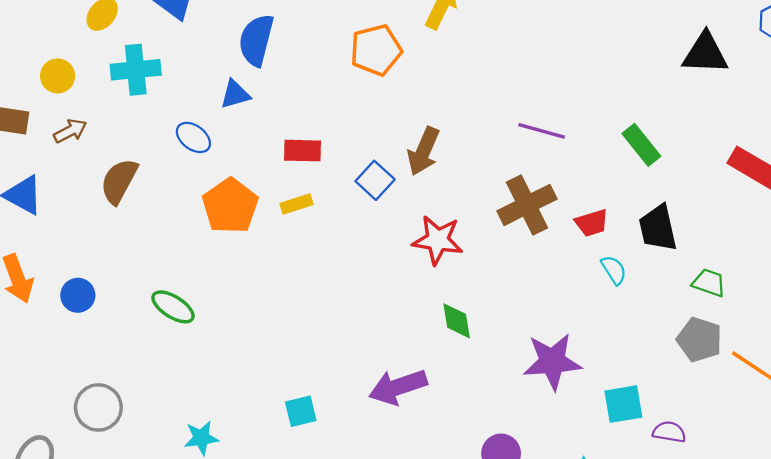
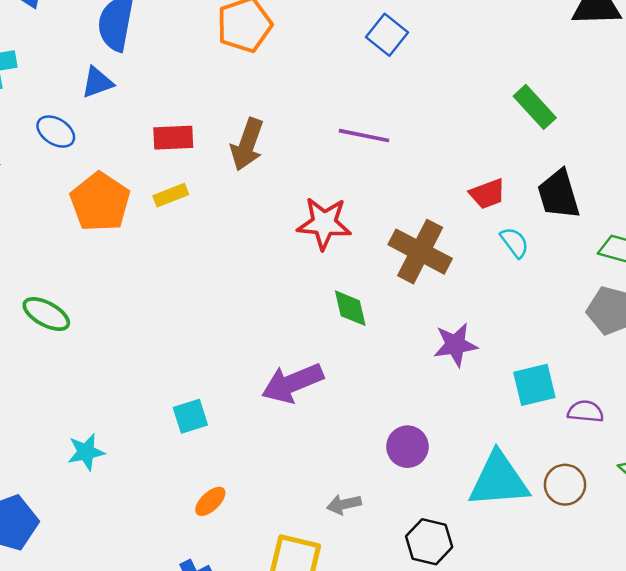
purple line: (542, 131) -> (364, 136), moved
brown arrow: (424, 151) -> (247, 144), moved
blue square: (375, 180) -> (387, 35), moved
brown cross: (527, 205) -> (420, 252), moved, turned -32
purple star: (552, 362) -> (455, 345), size x0.7

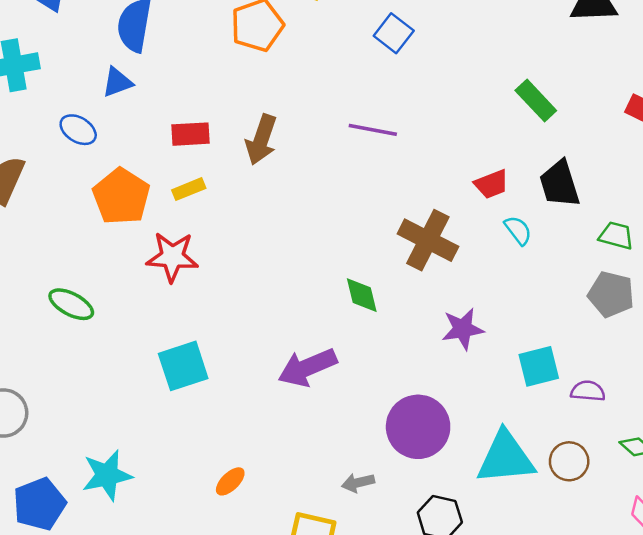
red star: (324, 223) -> (172, 257), moved
cyan square: (190, 416) -> (183, 366), moved, size x1.5
purple circle: (407, 447) -> (418, 427), size x1.6
cyan star: (86, 452) -> (107, 475), moved, size x1.4

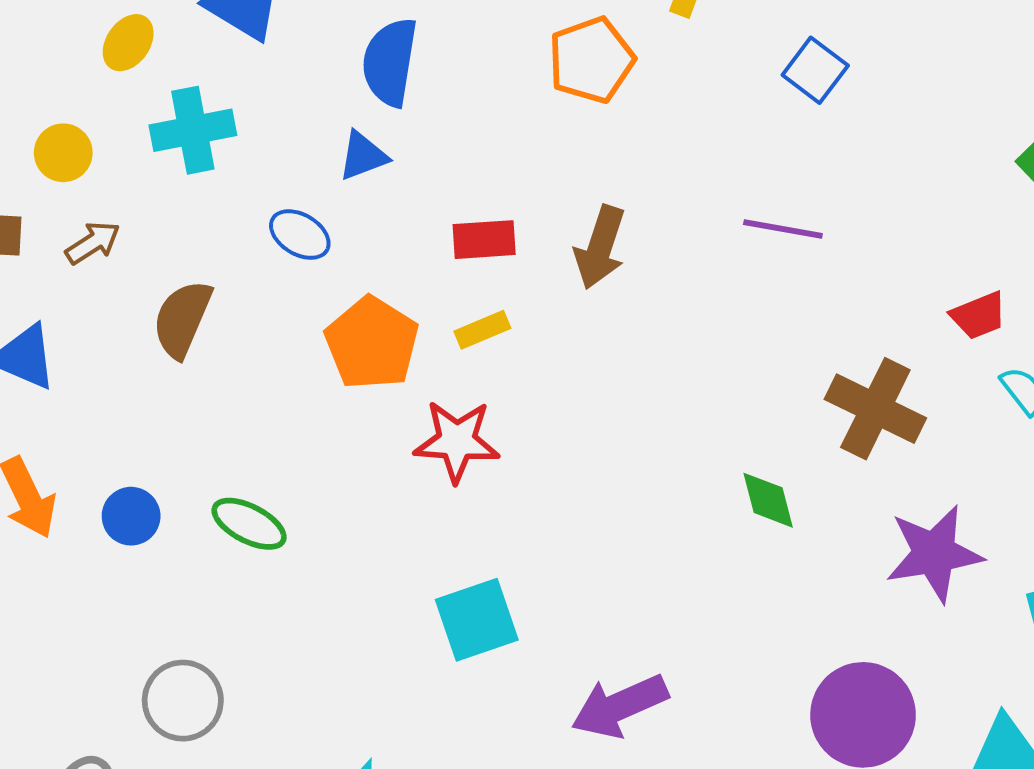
green ellipse: (71, 304) -> (249, 524), moved
purple star: (463, 329) -> (934, 553), size x1.4
purple arrow: (307, 367) -> (620, 706), moved

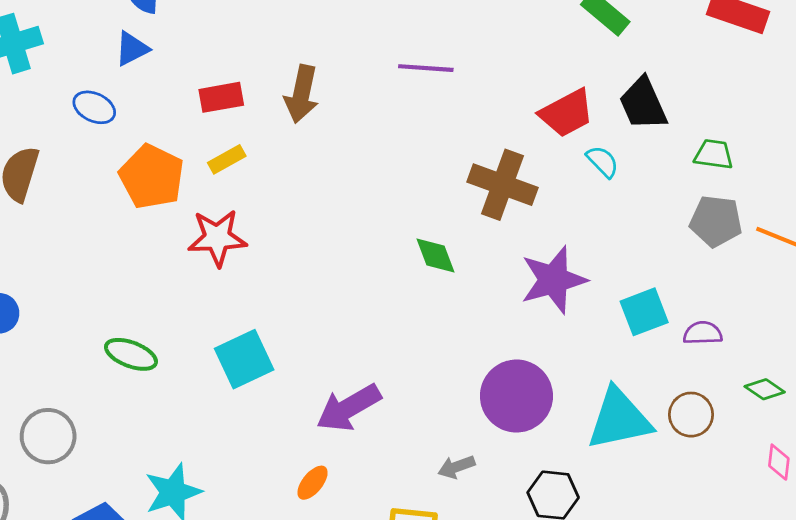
red trapezoid: (979, 315) -> (567, 113), size x1.4
green ellipse: (249, 524) -> (131, 354), moved

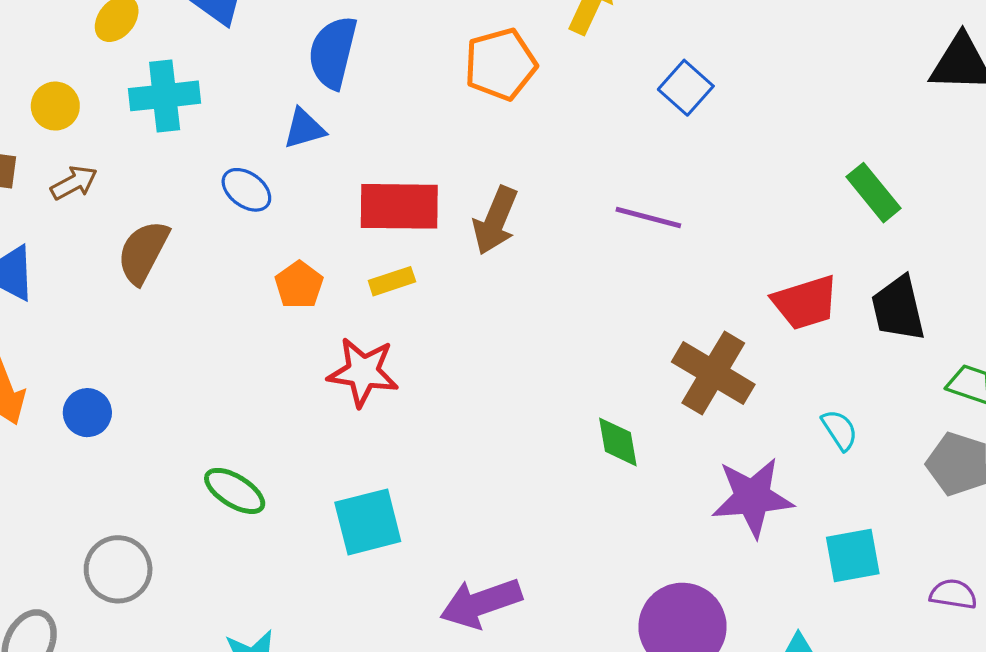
red rectangle: (221, 97) -> (399, 206), size x1.5
cyan semicircle: (603, 162) -> (840, 430), moved
orange pentagon: (152, 177) -> (299, 285), size x0.6
purple semicircle: (703, 333) -> (953, 594), moved

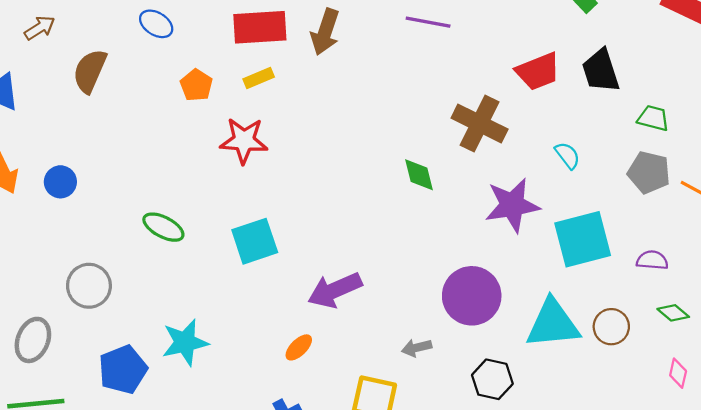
cyan square: (853, 556) -> (583, 239), size x1.5

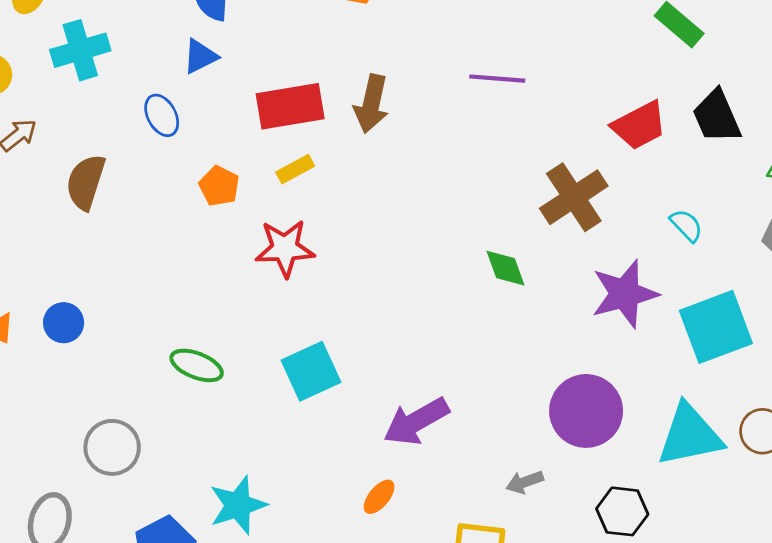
blue ellipse: (156, 24) -> (162, 115), turned 36
brown cross: (480, 124) -> (574, 197), turned 36

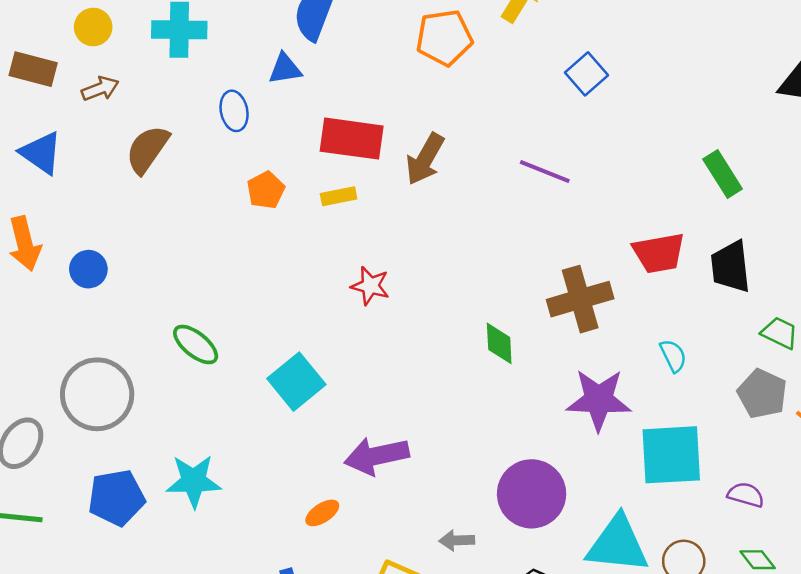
red star: (285, 248) -> (370, 286), moved, size x0.7
cyan square: (311, 371) -> (296, 382), turned -32
gray circle: (112, 447) -> (97, 394), size x1.4

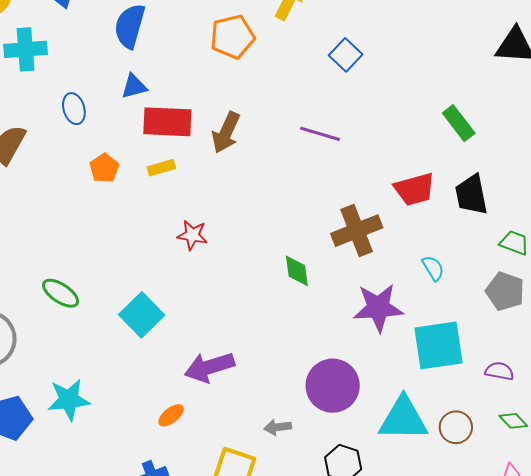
blue triangle: (285, 69) -> (134, 86), moved

